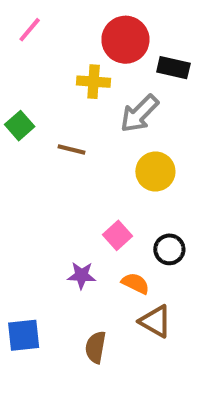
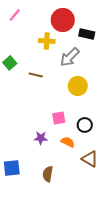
pink square: (117, 235) -> (59, 118), turned 32
brown triangle: (155, 321) -> (90, 159), moved

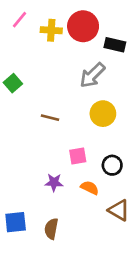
yellow cross: (47, 41) -> (51, 30), moved
brown line: (36, 75) -> (50, 118), moved
brown semicircle: (48, 174) -> (51, 229), moved

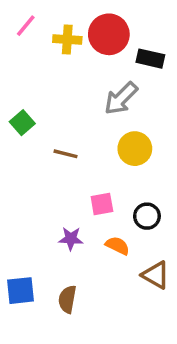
green square: (13, 83) -> (22, 123), moved

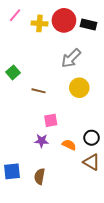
black rectangle: (150, 59) -> (88, 24), moved
pink square: (102, 204) -> (51, 120), moved
black circle: (147, 216) -> (92, 138), moved

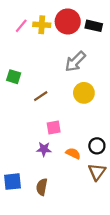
pink line: (15, 15) -> (21, 26), moved
green square: (13, 72) -> (14, 77), turned -32
brown line: (38, 91) -> (41, 96), turned -48
brown triangle: (92, 162) -> (97, 172), turned 36

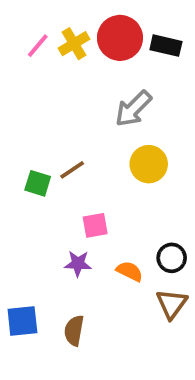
yellow cross: (42, 25) -> (74, 44), turned -35
green square: (14, 77) -> (38, 183), moved

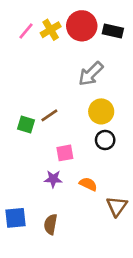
black circle: (172, 258) -> (105, 140), moved

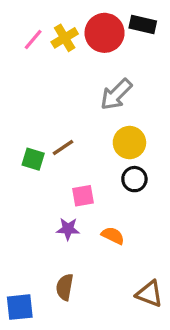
black rectangle: (113, 31) -> (143, 25), moved
brown triangle: (117, 206) -> (149, 294), moved, turned -45
blue square: (16, 218) -> (20, 307), moved

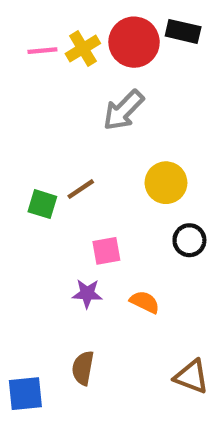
pink line: (33, 40) -> (42, 51), turned 45
gray arrow: (116, 94) -> (123, 110), moved
black circle: (134, 179) -> (189, 240), moved

